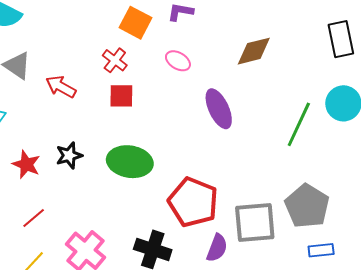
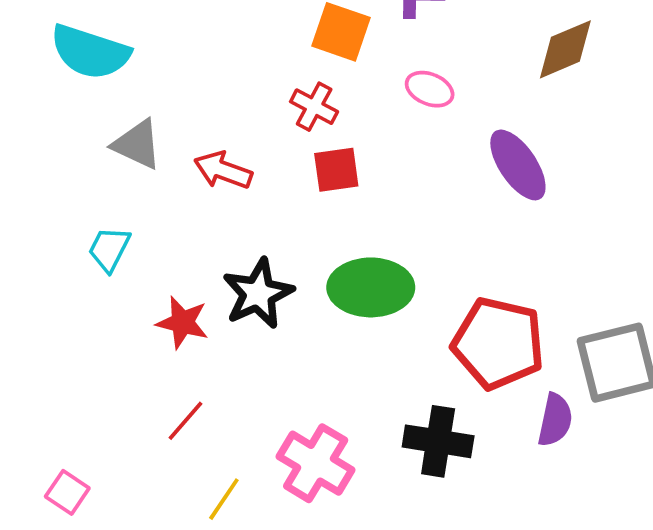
black star: (69, 155) -> (258, 294), size x1.4
red line: (34, 218) -> (185, 421), moved

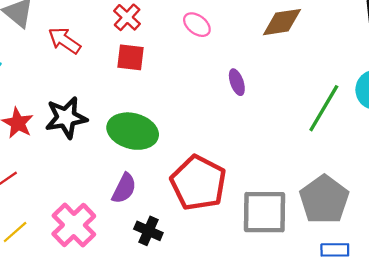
purple ellipse: (518, 165) -> (237, 82), size x0.6
purple semicircle: (555, 420) -> (124, 188), moved
black cross: (438, 441) -> (148, 231), size x0.7

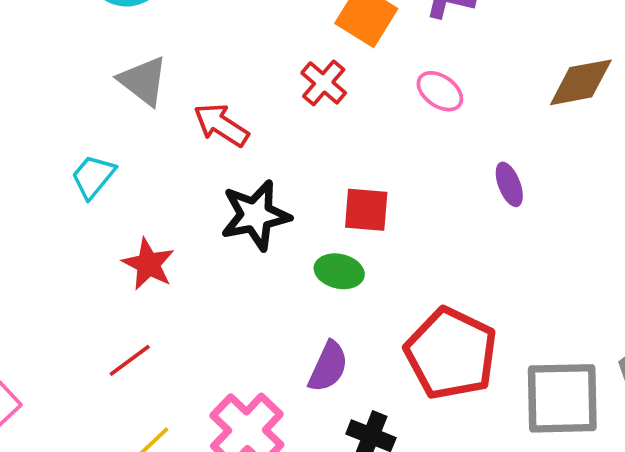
red square: (130, 57) -> (366, 210), moved
black star: (66, 118) -> (256, 215), moved
green ellipse: (133, 131) -> (339, 271), size x0.6

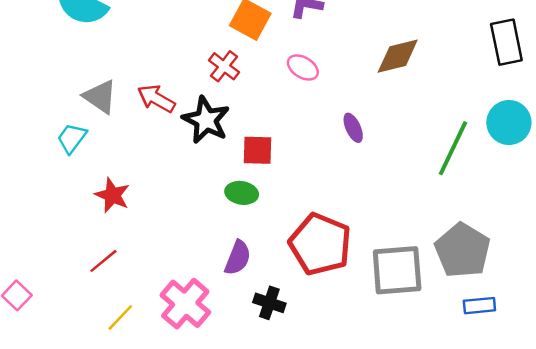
gray triangle: (143, 81) -> (100, 97), moved
black star: (256, 215) -> (206, 120), moved, turned -30

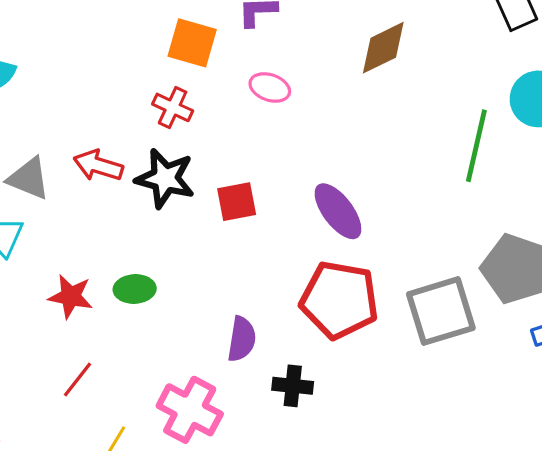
purple ellipse: (353, 128) -> (338, 211), moved, size x1.6
green ellipse: (242, 193) -> (135, 289), moved

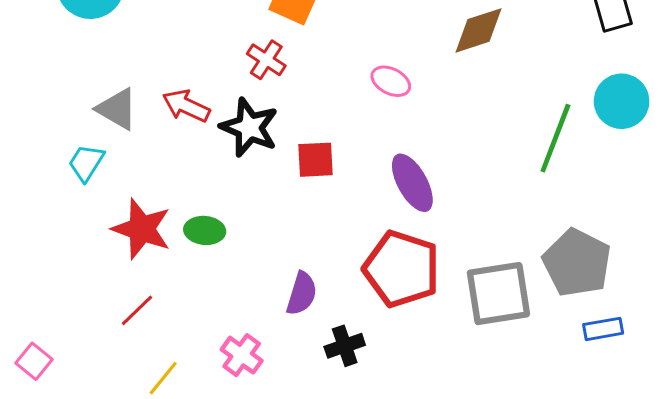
pink ellipse: (270, 87) -> (391, 81), moved
red star: (71, 296) -> (142, 229), size x1.4
black cross: (293, 386) -> (345, 346), turned -33
pink cross: (190, 410) -> (242, 355), size x0.7

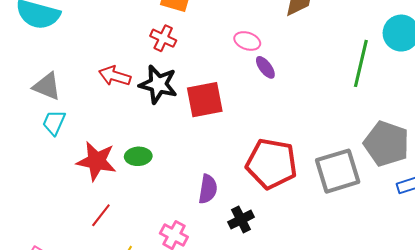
gray triangle: (117, 109) -> (47, 86), moved
red square: (315, 160) -> (205, 100), size x1.4
purple ellipse: (412, 183) -> (265, 67), moved, size x0.6

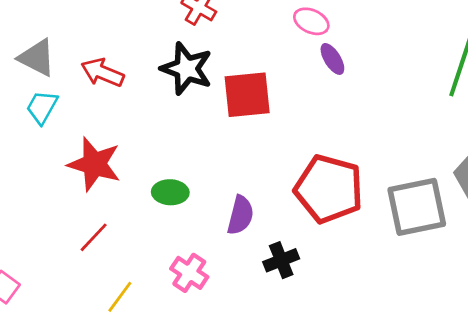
red arrow: (115, 76) -> (102, 73), moved
green ellipse: (138, 156) -> (170, 192), moved

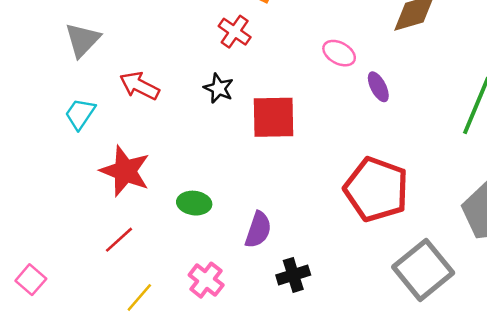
gray triangle: (37, 58) -> (82, 40), moved, turned 42
purple ellipse: (332, 59) -> (378, 87), moved
black star: (187, 69) -> (219, 88), size x0.6
red pentagon: (329, 189) -> (376, 189), moved
gray square: (417, 207) -> (423, 270), moved, turned -32

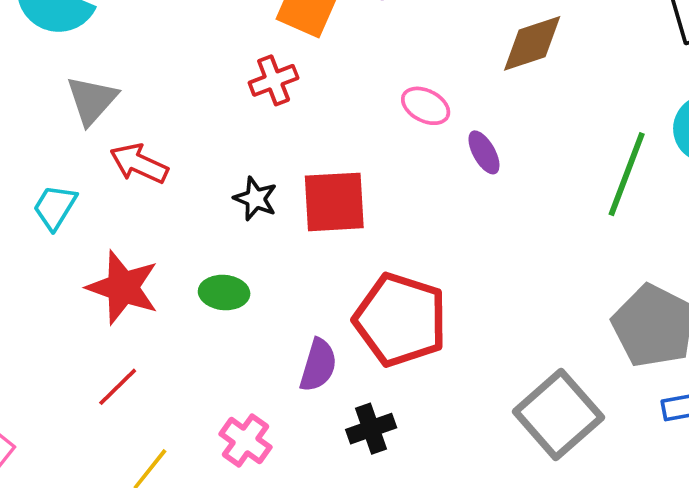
red cross: (235, 32) -> (274, 80), turned 36
gray triangle: (82, 40) -> (92, 100), moved
black star: (219, 88) -> (255, 199), moved
red pentagon: (376, 189) -> (400, 320), moved
green ellipse: (194, 203) -> (224, 293), moved

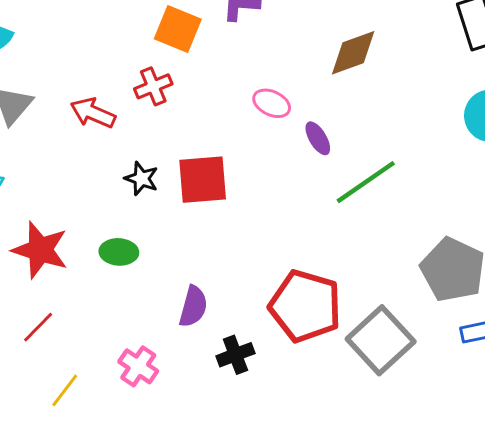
red arrow: (139, 164) -> (93, 113), moved
green line: (627, 174) -> (366, 182), moved, turned 36
red pentagon: (400, 320) -> (305, 306), moved

